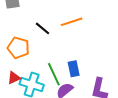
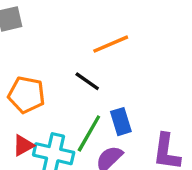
black line: (43, 28) -> (87, 81), moved
green line: (54, 74) -> (89, 133), turned 60

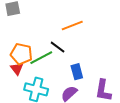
green line: (89, 133) -> (41, 58), moved, turned 30
red triangle: (23, 145) -> (17, 69), moved, turned -40

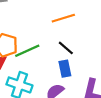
black line: (58, 47) -> (66, 48), moved

